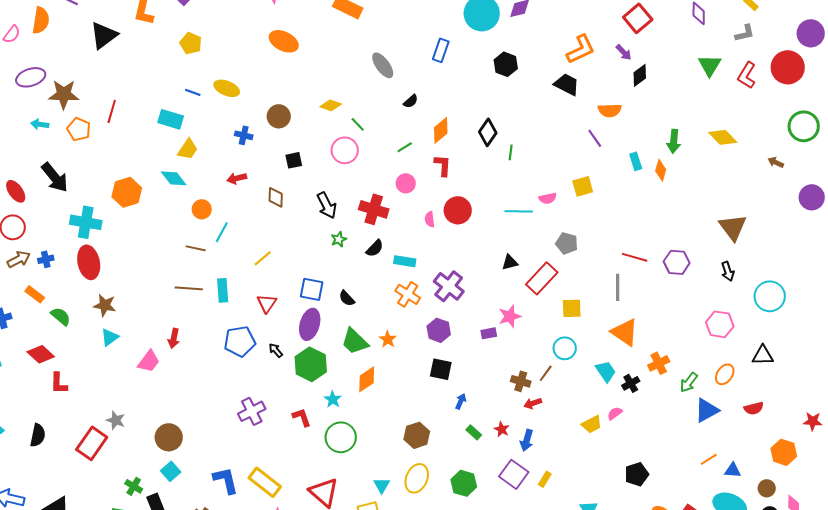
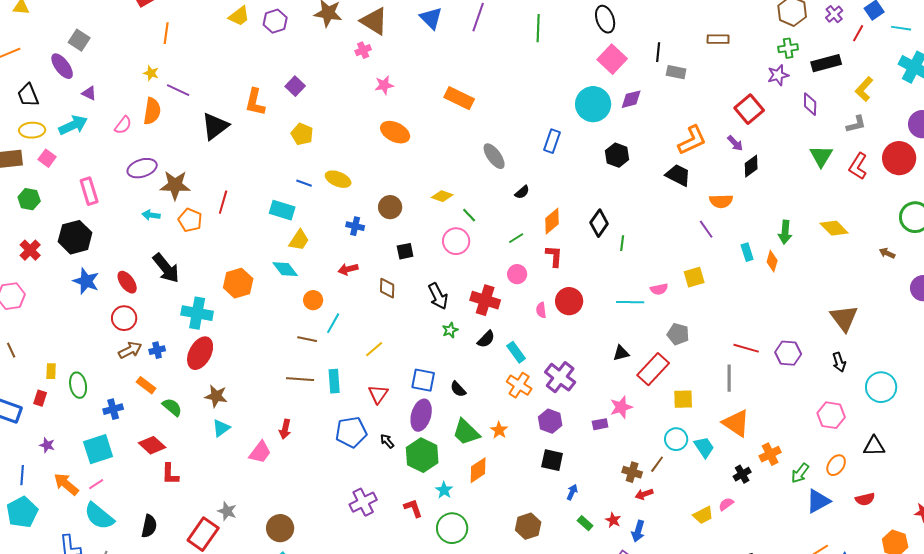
cyan rectangle: (405, 261) -> (516, 352), turned 45
red ellipse: (89, 262) -> (200, 353), turned 40
cyan trapezoid: (606, 371) -> (704, 447), moved

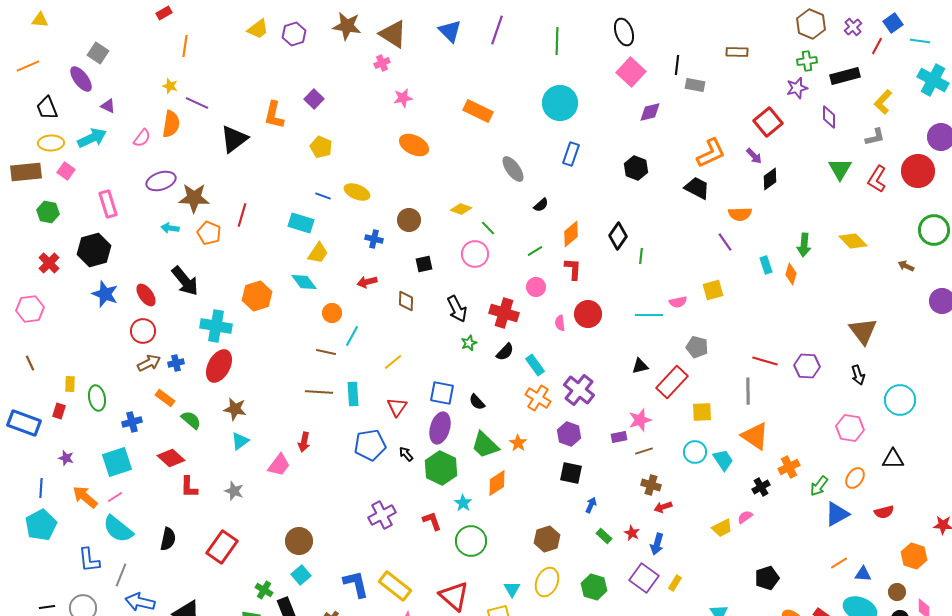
cyan circle: (593, 104) -> (560, 103), moved
brown line: (657, 464) -> (644, 451), moved, turned 36
gray star: (227, 511) -> (234, 491), moved

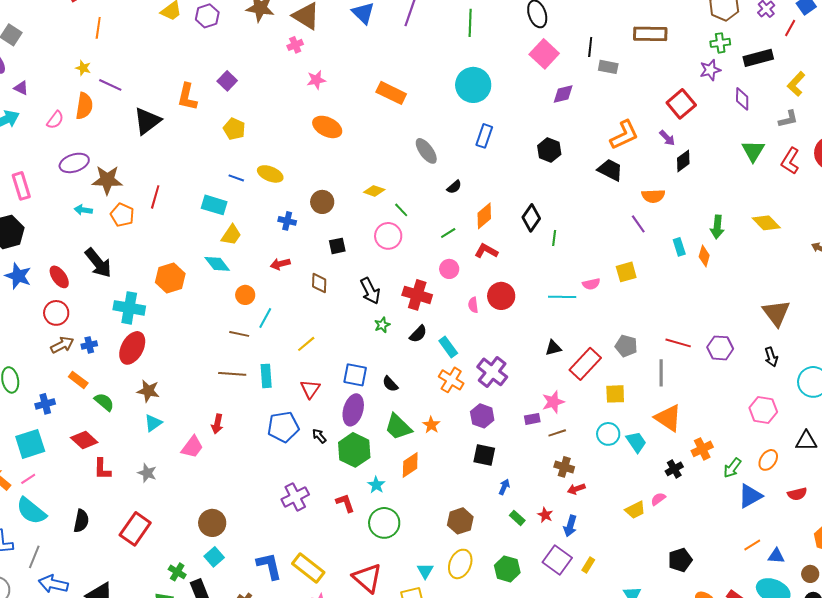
brown rectangle: (737, 52) -> (650, 34), size x1.5
red L-shape: (573, 269) -> (486, 251), turned -65
gray pentagon: (697, 347) -> (626, 346), moved

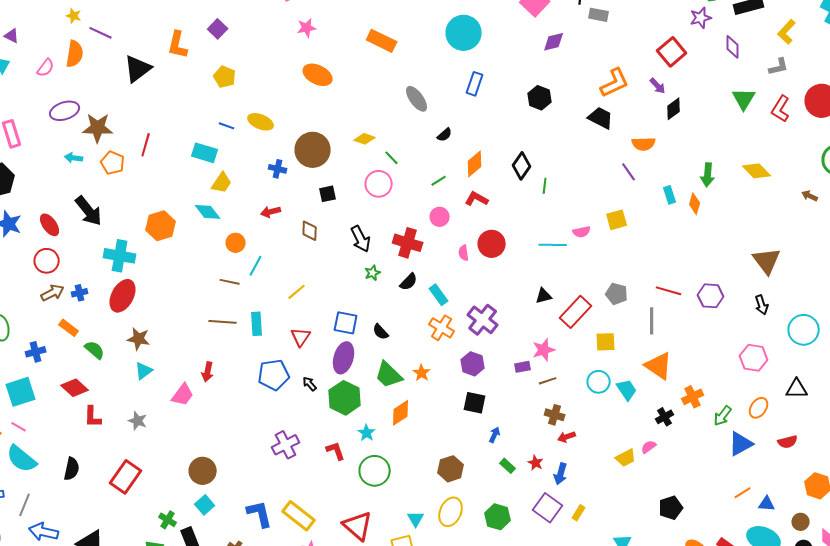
brown circle: (322, 202) -> (313, 150), size x1.5
pink line: (28, 479) -> (19, 427), turned 63

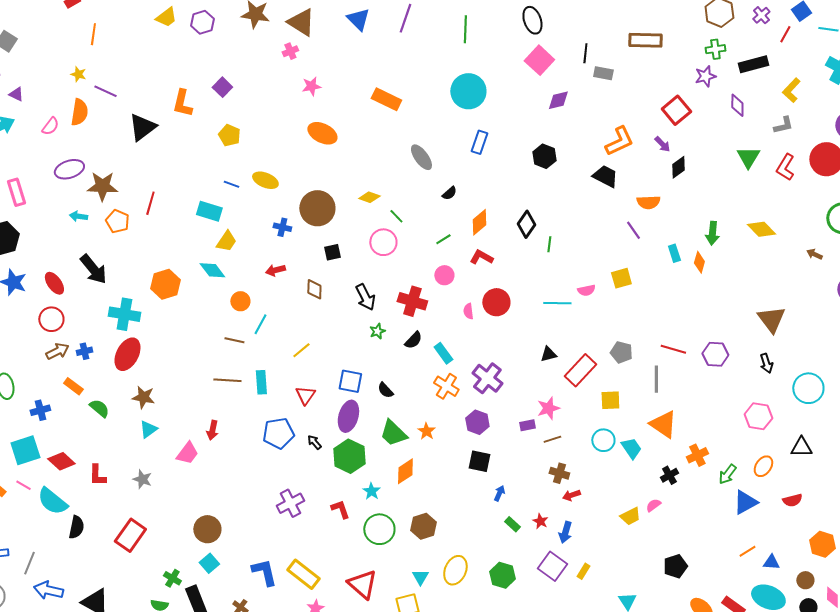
red diamond: (75, 388) -> (61, 461), moved
cyan semicircle: (22, 459) -> (52, 501), moved
brown hexagon: (451, 469) -> (423, 526), moved

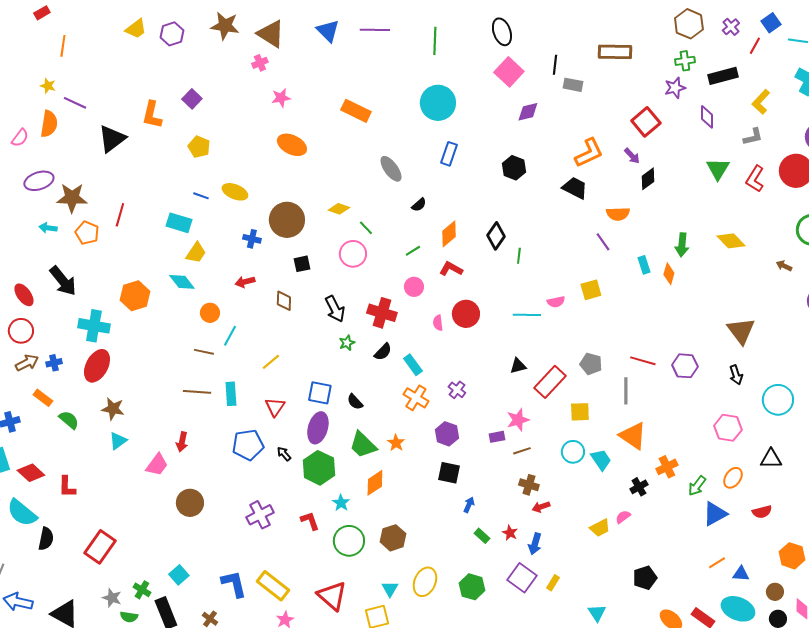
purple line: (405, 18) -> (375, 30), turned 72
purple cross: (487, 378) -> (457, 390), size x0.6
gray star: (142, 479) -> (112, 598), moved
brown circle: (207, 529) -> (190, 503), moved

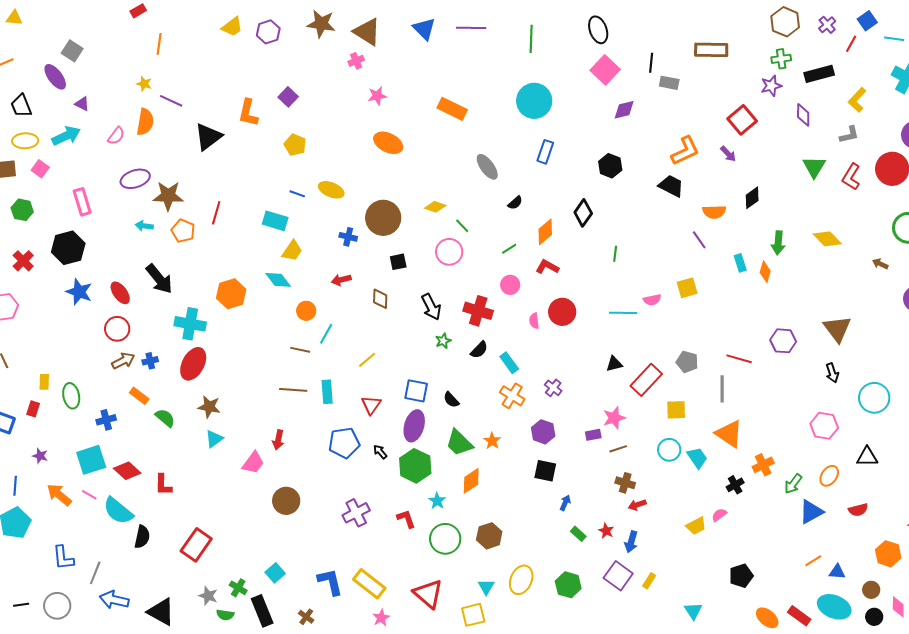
black diamond: (648, 179) -> (752, 198), moved
black diamond: (496, 236) -> (583, 213), moved
purple hexagon: (685, 366) -> (783, 341), moved

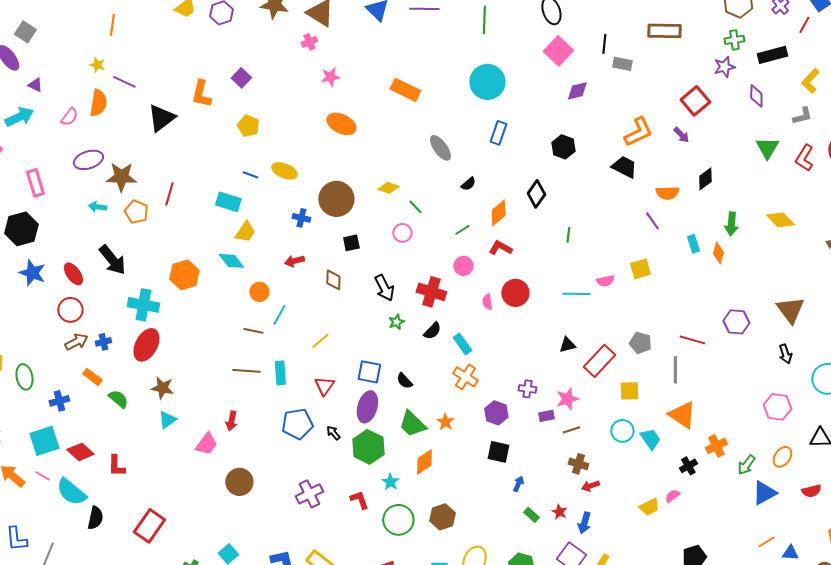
pink circle: (449, 252) -> (402, 233), size x0.7
purple cross: (553, 388) -> (527, 389), moved, turned -30

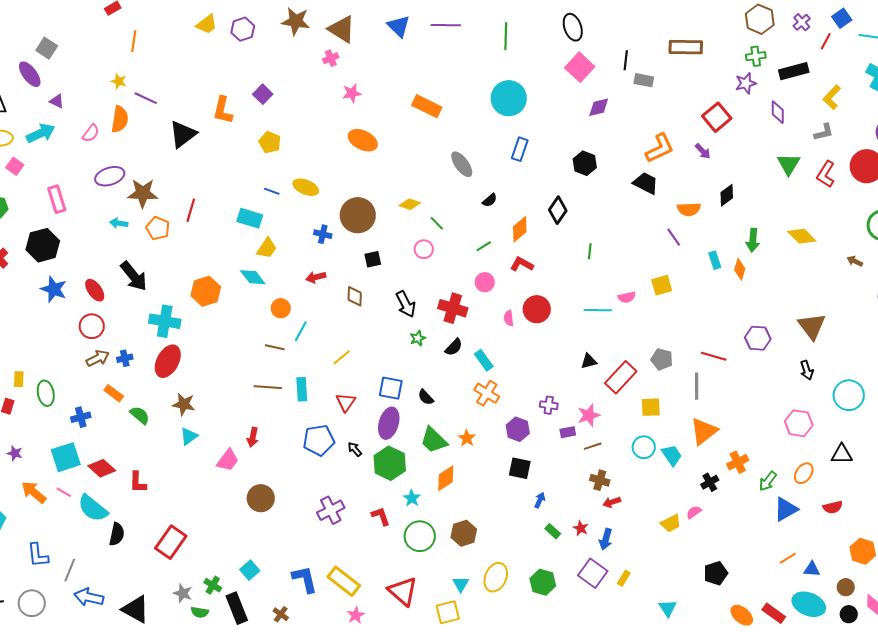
orange triangle: (682, 415) -> (704, 431), turned 48

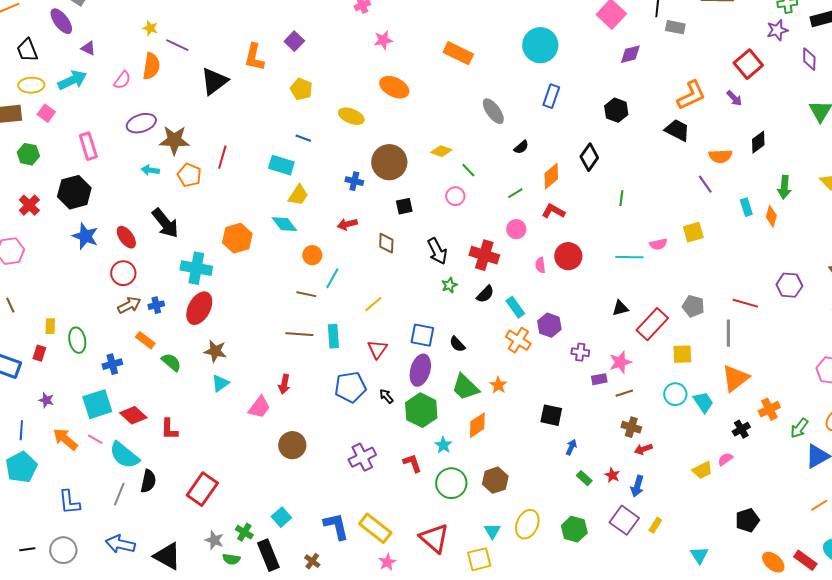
yellow ellipse: (306, 187) -> (351, 116), moved
purple hexagon: (518, 429) -> (549, 325), moved
gray line: (70, 570) -> (119, 494), moved

